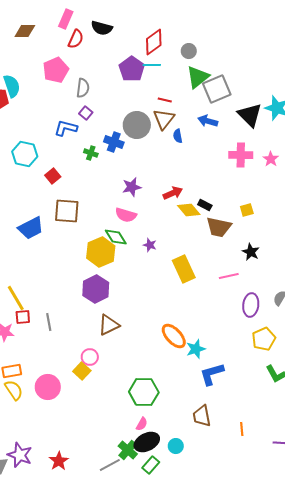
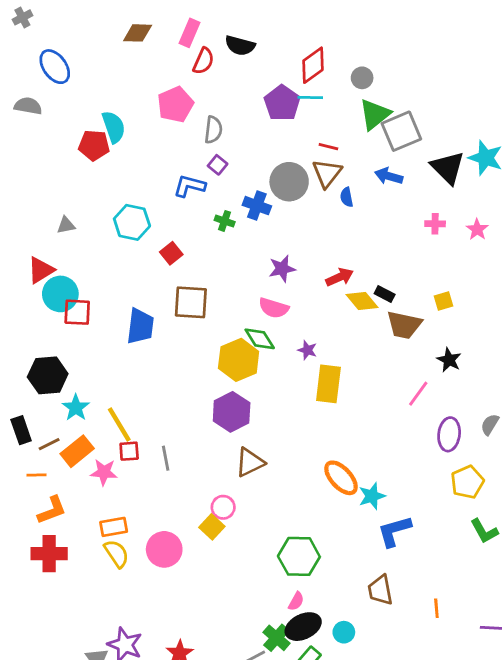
brown diamond: (25, 31) -> (138, 33), moved
pink cross: (241, 155) -> (435, 224), size x0.6
blue trapezoid: (31, 228) -> (140, 326), turned -56
yellow rectangle: (184, 269) -> (328, 384), moved, turned 32
pink line: (229, 276) -> (418, 394), turned -42

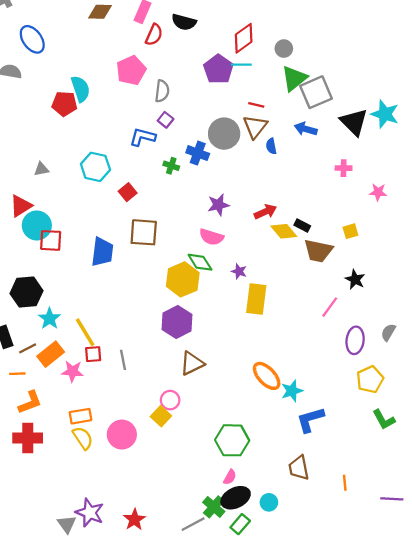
pink star: (477, 229) -> (378, 192), moved, turned -30

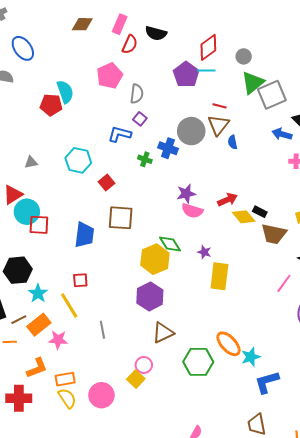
blue arrow: (306, 129) -> (282, 134), moved
pink semicircle: (211, 237) -> (192, 211), moved
red square: (93, 354) -> (80, 280), moved
orange L-shape: (30, 402) -> (37, 368), moved
green hexagon: (232, 440) -> (198, 362), moved

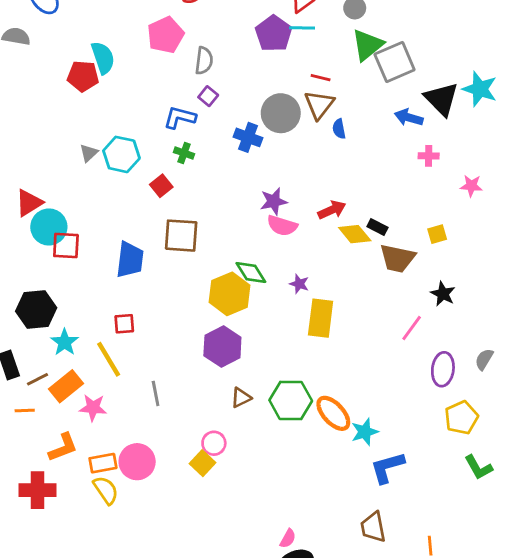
green cross: (145, 159) -> (184, 153), moved
gray triangle: (31, 162) -> (89, 153), moved, turned -32
brown triangle: (163, 333) -> (241, 398), size x0.7
green hexagon: (198, 362) -> (291, 401), moved
pink circle: (101, 395) -> (137, 462), moved

